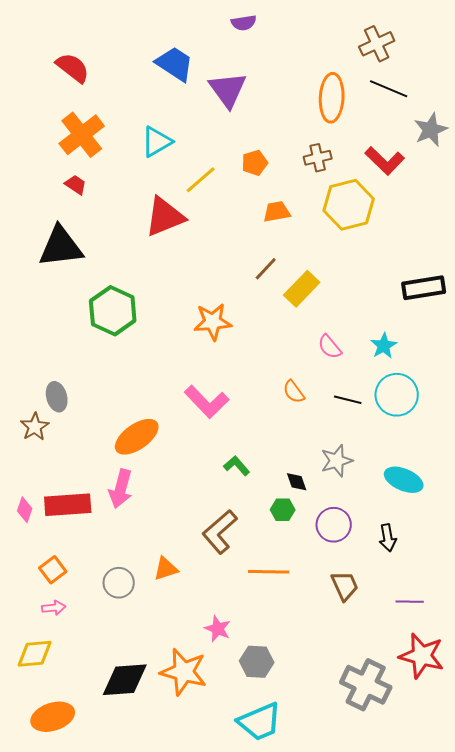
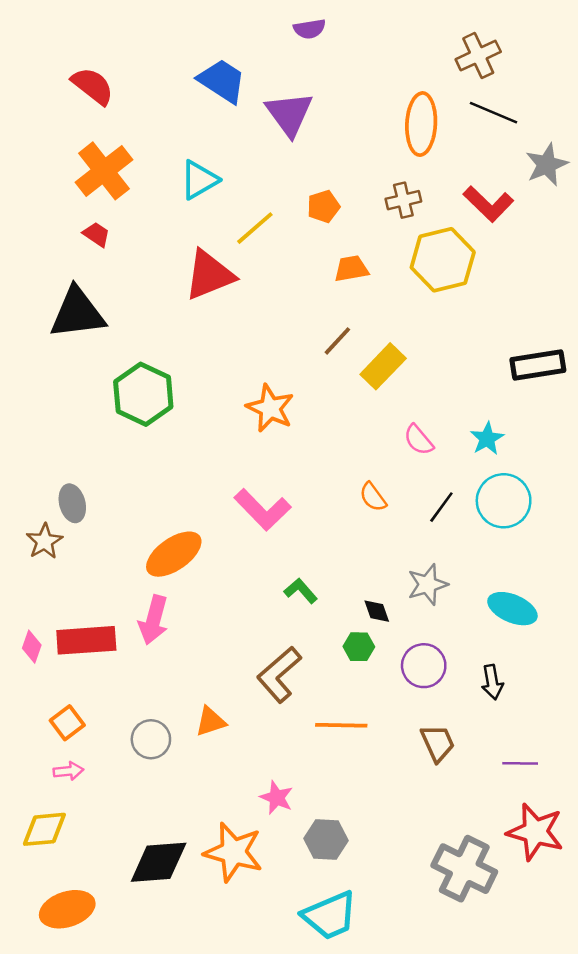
orange star: (213, 322) -> (270, 408), turned 30
black line: (348, 400) -> (441, 507), turned -68

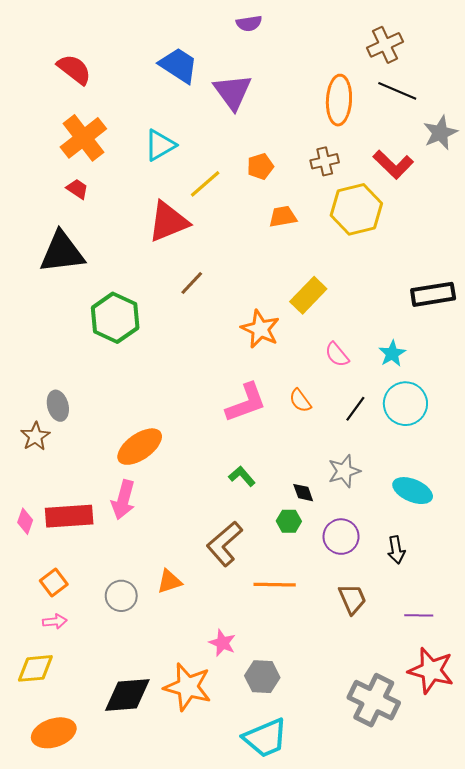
brown line: (337, 341) -> (192, 283), moved
orange star: (270, 408) -> (260, 329), moved
pink L-shape: (263, 510) -> (246, 403), moved, turned -66

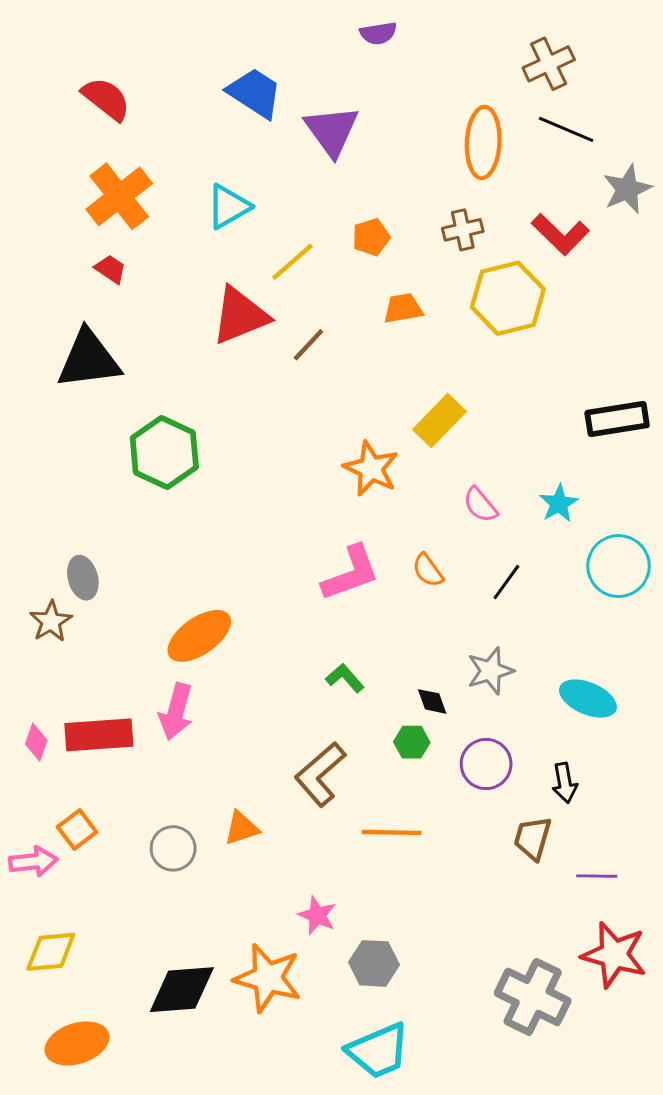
purple semicircle: (249, 23) -> (378, 33), moved
brown line: (192, 283) -> (308, 345), moved
cyan circle: (405, 404) -> (619, 566), moved
brown trapezoid: (352, 599) -> (533, 838), moved, turned -140
pink arrow: (55, 621) -> (33, 862), moved, size x1.4

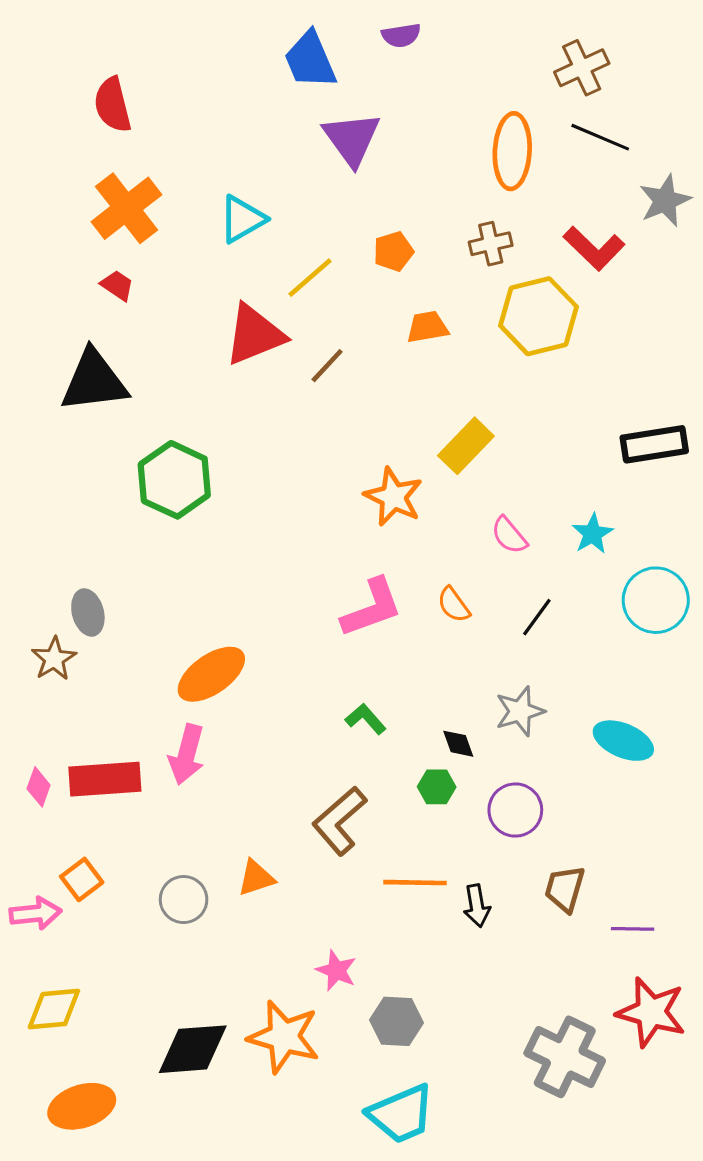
blue trapezoid: (255, 93) -> (310, 60), moved, turned -146
red semicircle: (106, 99) -> (113, 105), turned -142
black arrow: (565, 783) -> (477, 906), moved

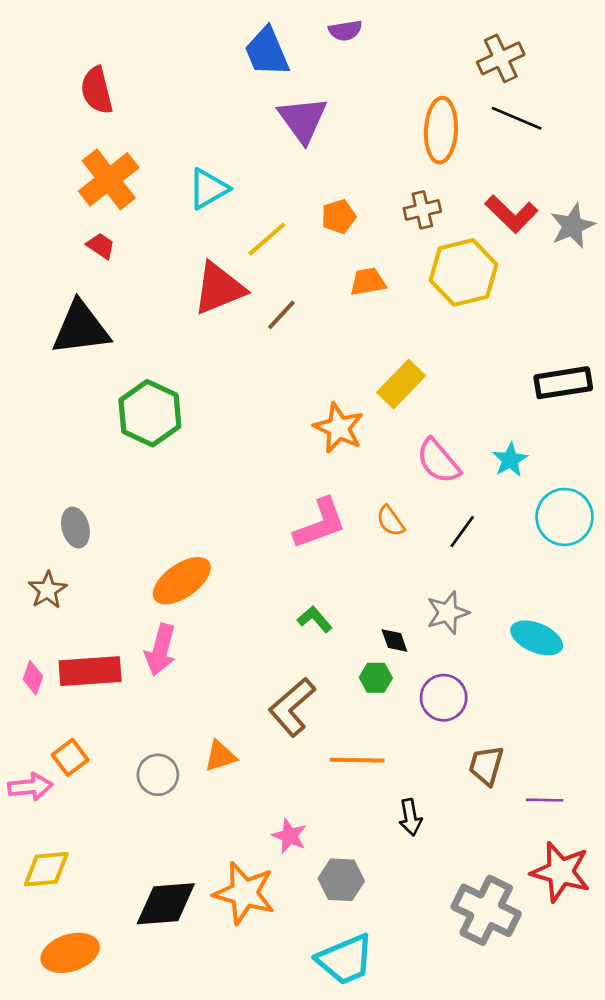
gray star: (665, 200) -> (573, 226), moved
pink semicircle: (509, 535) -> (438, 461), size x1.4
brown star: (54, 659) -> (48, 590), moved
black arrow: (477, 906) -> (410, 817), moved

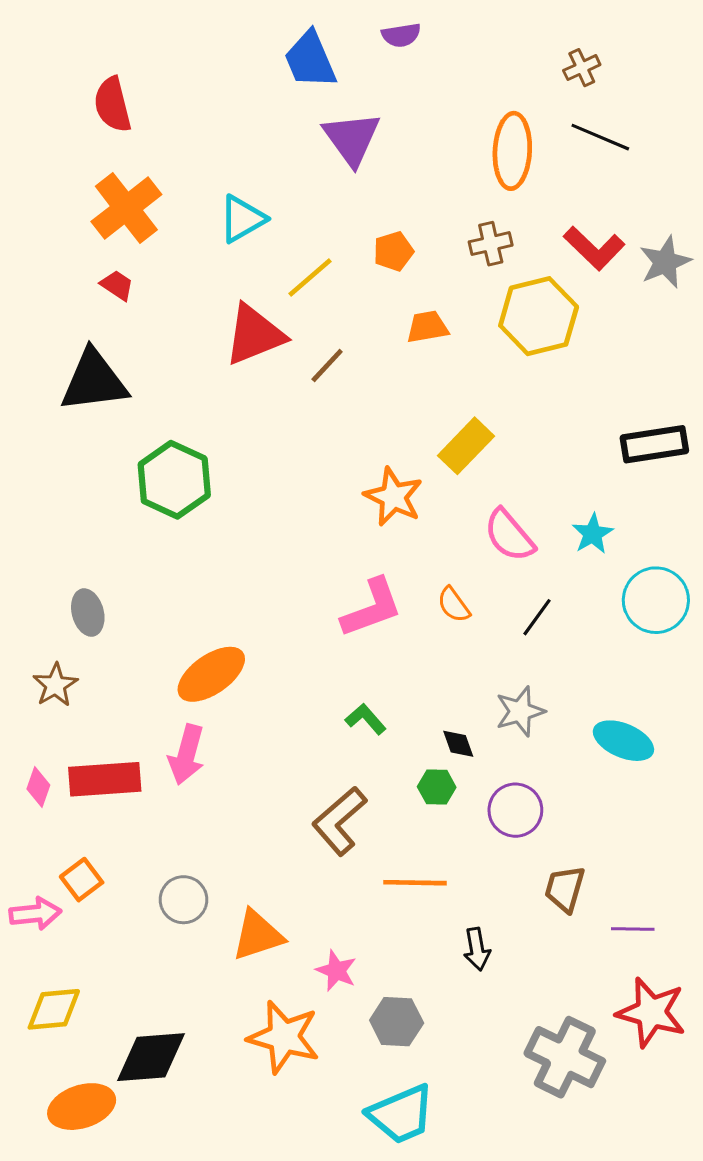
brown cross: (501, 58) -> (582, 68), size x0.7
orange triangle: (220, 756) -> (258, 935), moved, size x1.4
black diamond: (166, 904) -> (151, 1057), moved

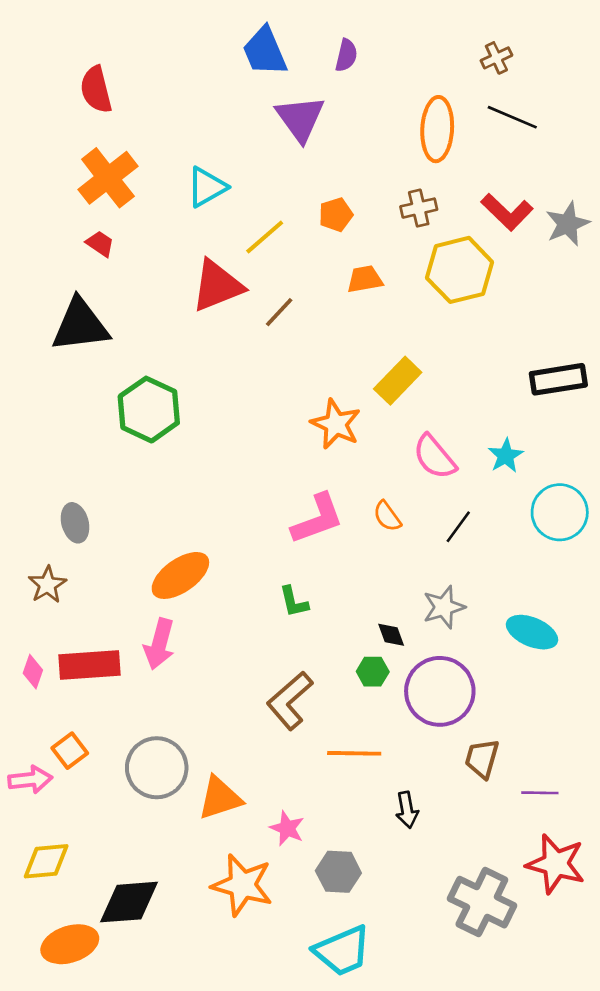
purple semicircle: (401, 35) -> (346, 55), moved, turned -68
green L-shape: (366, 719) -> (294, 602), moved, turned -152
purple circle: (515, 810) -> (440, 691), size x1.5
gray circle: (183, 900) -> (157, 768), size x1.5

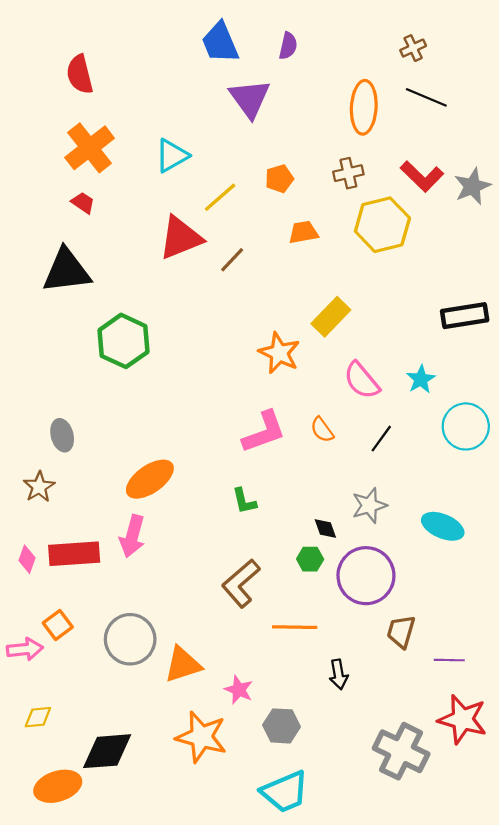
yellow diamond: (46, 861) -> (38, 717), size x0.7

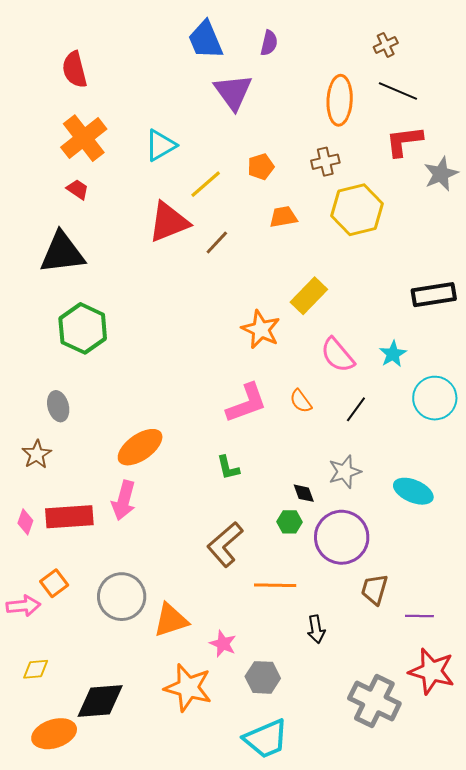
red L-shape: (422, 176) -> (404, 141), moved, turned 129
green hexagon: (124, 341) -> (83, 328), moved

